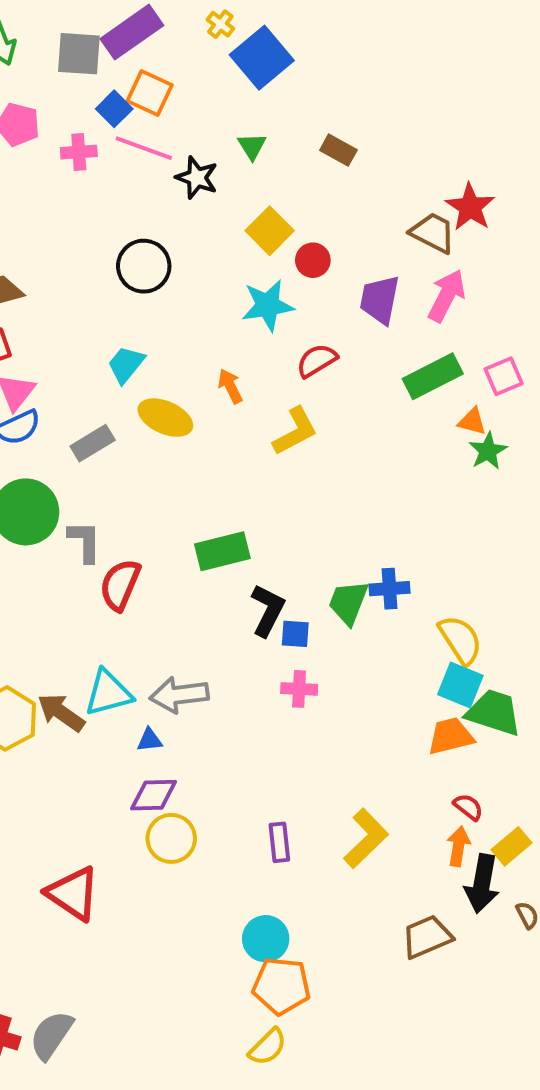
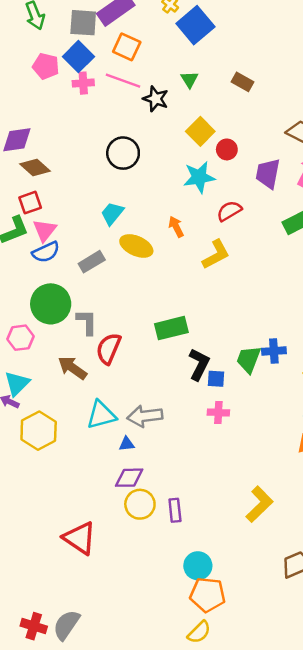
blue square: (114, 109) -> (78, 57), moved, size x1.4
brown arrow: (61, 713) -> (72, 368), moved
purple rectangle: (279, 842) -> (175, 510), moved

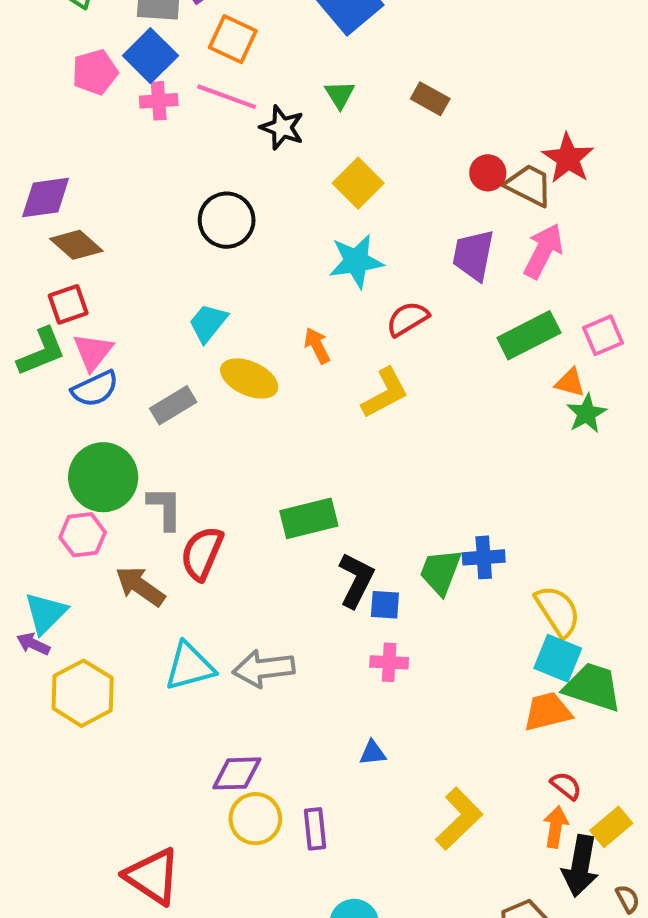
pink pentagon: (46, 66) -> (95, 72), turned -30
red circle: (227, 149) -> (488, 173), moved
pink hexagon: (20, 338) -> (83, 535), moved
blue triangle: (127, 444) -> (373, 753), moved

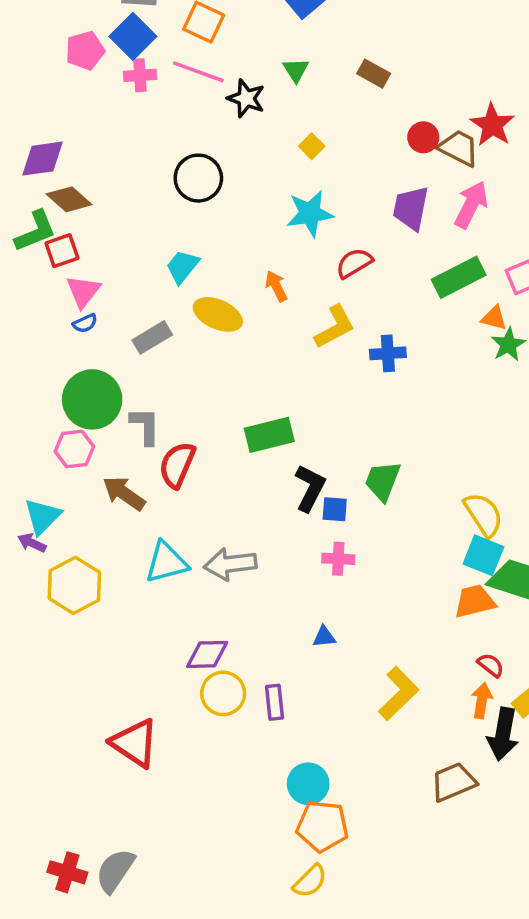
yellow square: (358, 183) -> (312, 146), size x0.6
green L-shape: (41, 352) -> (35, 231), moved
blue semicircle: (95, 389) -> (85, 323), size x0.6
blue cross: (484, 557) -> (388, 353), moved

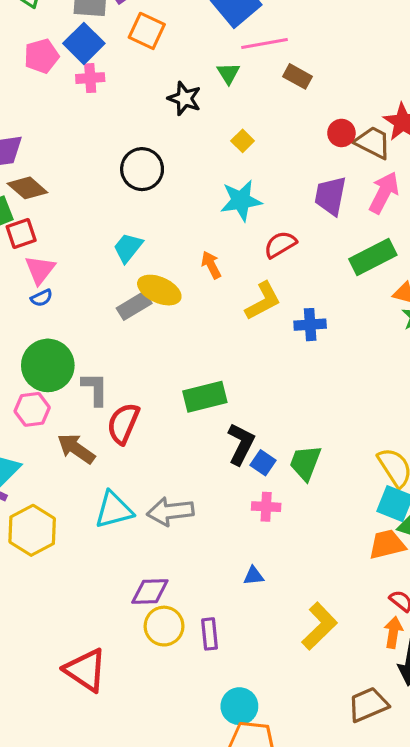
pink line: (198, 72) -> (265, 43), moved, turned -30
gray rectangle: (152, 337) -> (134, 306), moved
green trapezoid: (383, 481) -> (305, 463), moved
blue square: (335, 509) -> (263, 463), turned 30

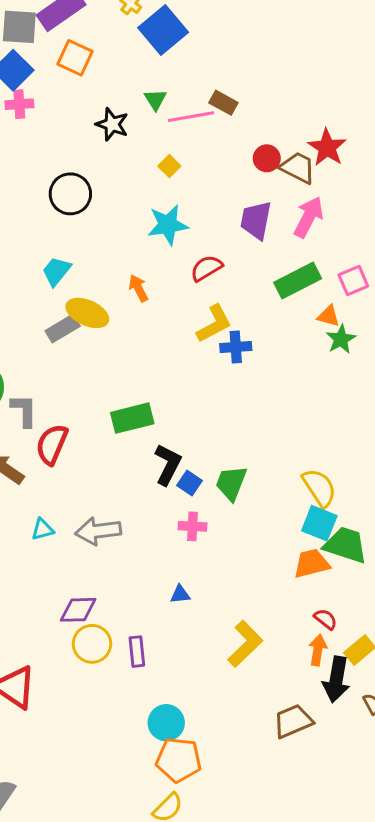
pink line: (265, 43) -> (191, 117), moved
yellow L-shape: (263, 301) -> (214, 324), moved
cyan triangle: (114, 510) -> (43, 529), size x0.6

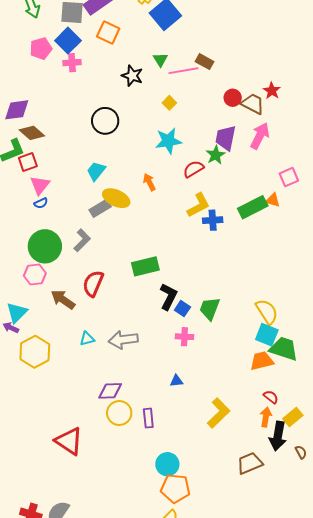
red star: (327, 147) -> (272, 91), size x0.7
green rectangle: (298, 280) -> (253, 207), moved
green star: (341, 339) -> (216, 155), moved
gray L-shape: (24, 410) -> (82, 240), moved, turned 45

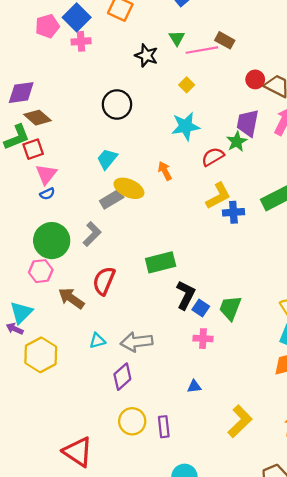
purple diamond: (110, 391) -> (122, 377), moved, turned -40

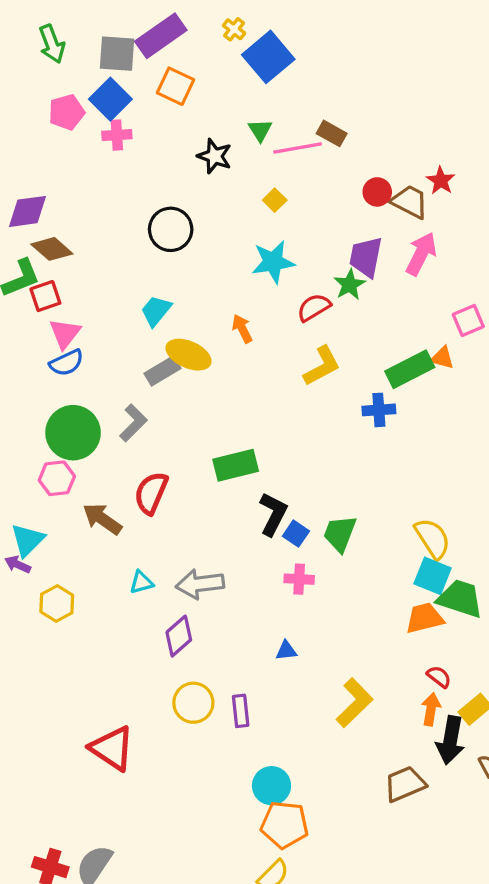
blue semicircle: (47, 194) -> (67, 363), size x1.5
blue cross: (233, 212) -> (379, 410), moved
yellow hexagon: (41, 355) -> (57, 603), size x0.7

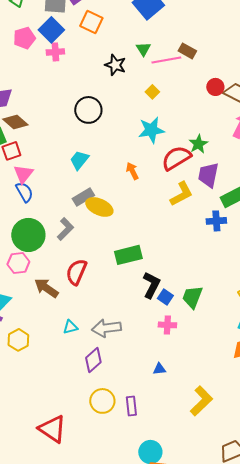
purple trapezoid: (366, 257) -> (208, 175), moved
red semicircle: (314, 307) -> (176, 158), size x1.4
yellow ellipse: (189, 355) -> (99, 207), moved
blue semicircle: (67, 363) -> (24, 192), turned -95

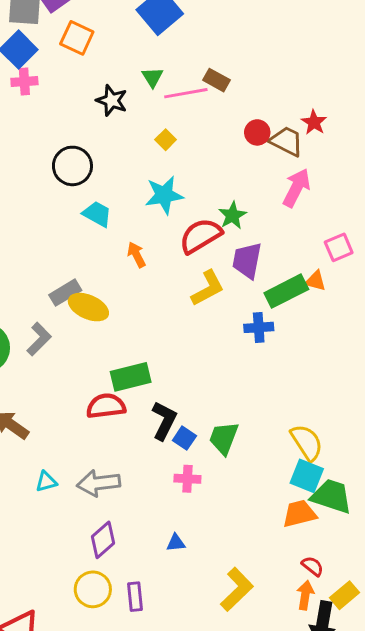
cyan trapezoid: (79, 160) -> (97, 214), moved, turned 80
red semicircle: (76, 272) -> (106, 406), moved, turned 60
purple diamond: (93, 360) -> (103, 540), moved

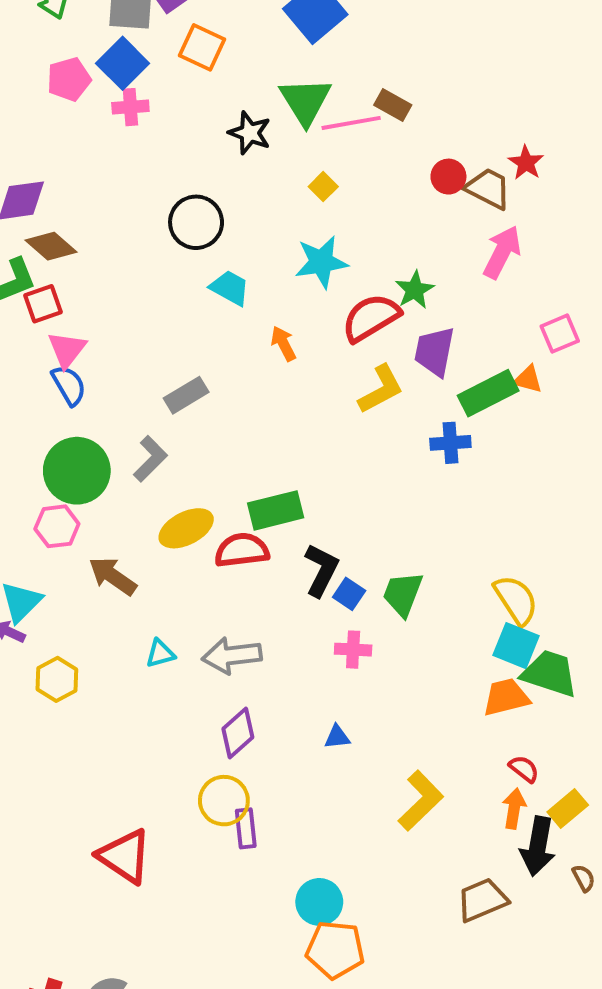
green triangle: (152, 77) -> (305, 101), size x1.8
yellow ellipse: (88, 307) -> (186, 528), moved, turned -51
purple rectangle: (135, 597) -> (246, 828), moved

